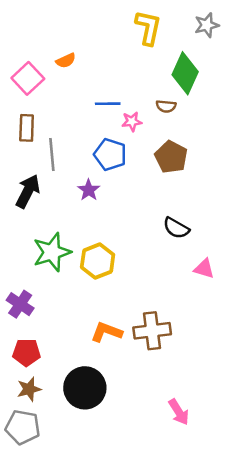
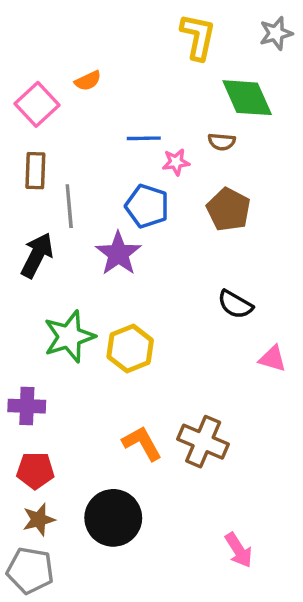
green diamond: (185, 73) -> (247, 98), turned -48
purple star: (89, 190) -> (118, 254), size x1.5
purple cross: (20, 304) -> (27, 406), turned -32
brown cross: (152, 331) -> (203, 442), turned 30
orange L-shape: (106, 332) -> (142, 443), turned 40

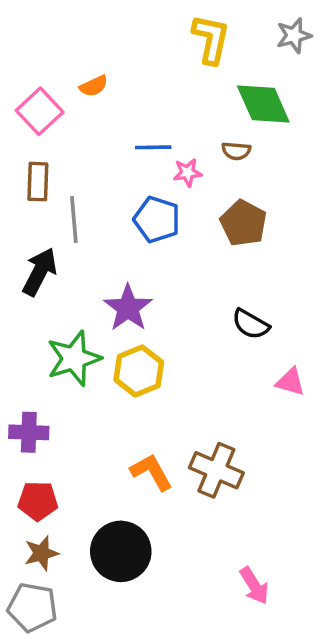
purple star: (118, 254) -> (128, 308), moved

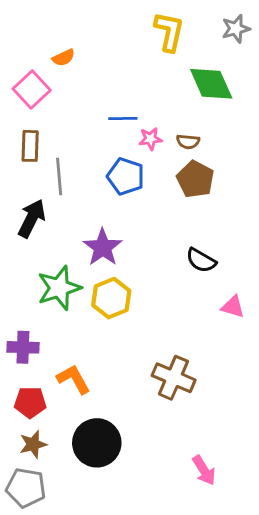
orange semicircle: (94, 86) -> (63, 58), moved
brown semicircle: (236, 151) -> (188, 142), moved
orange L-shape: (151, 472) -> (74, 379), moved

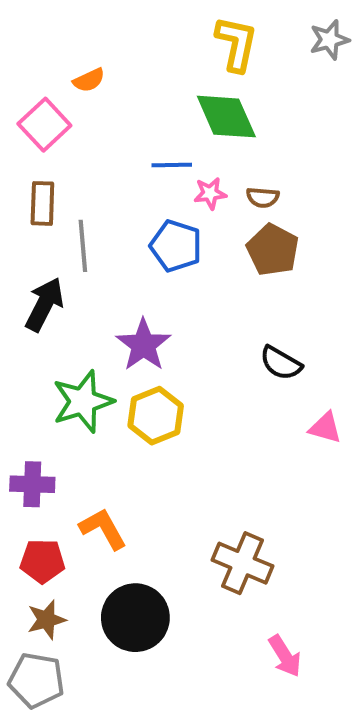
green diamond: (211, 84) -> (226, 117), moved
brown cross: (174, 378) -> (242, 563), moved

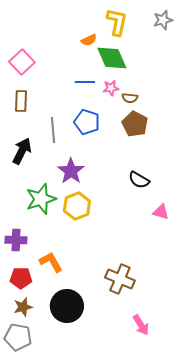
orange semicircle: (89, 80) -> (89, 40), moved
pink star: (210, 193) -> (111, 88), moved
gray line: (83, 246) -> (53, 130), moved

